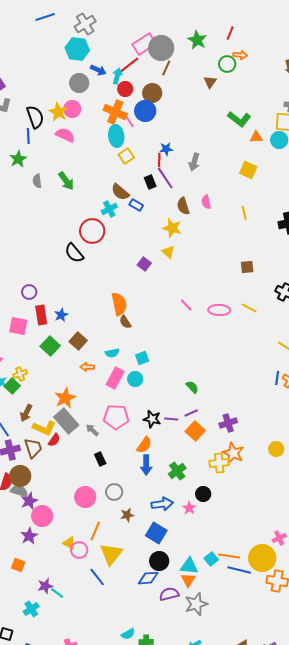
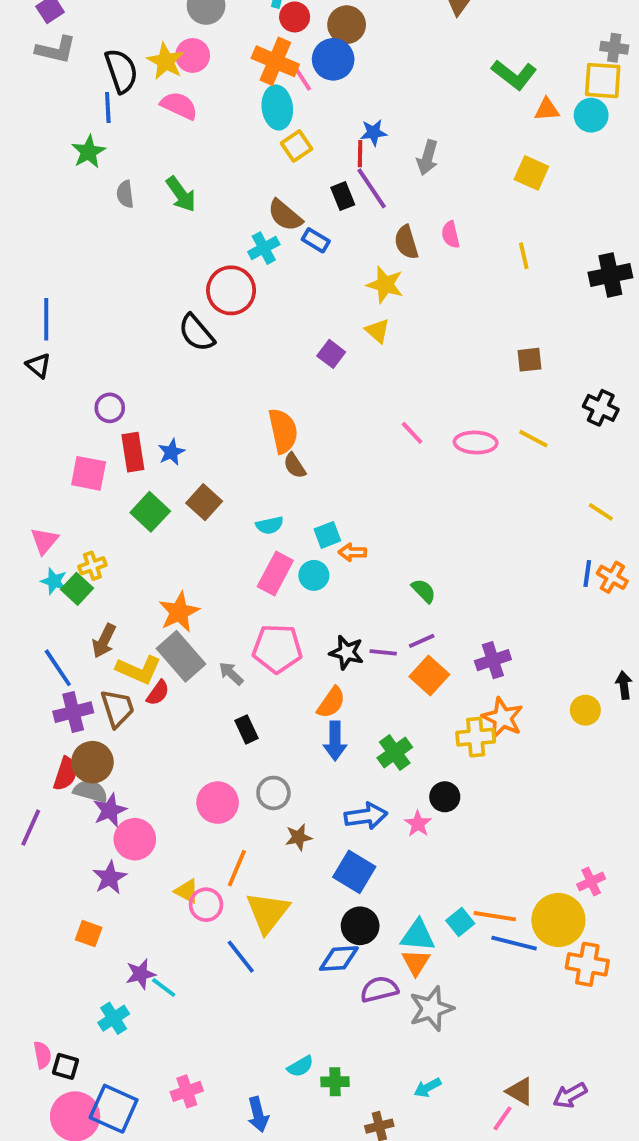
orange arrow: (87, 367) -> (352, 552), moved

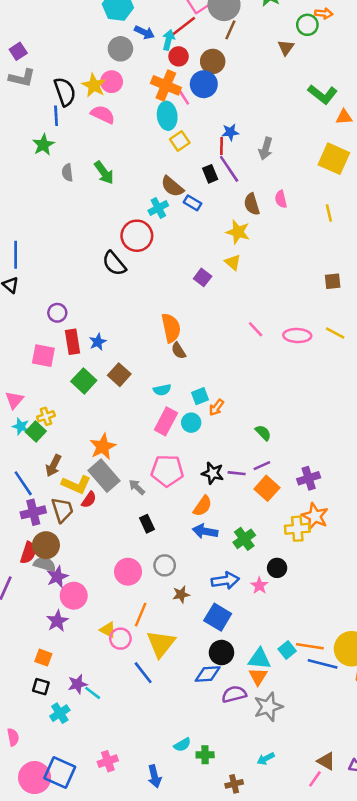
yellow square: (531, 173) -> (334, 159), size x1.4
orange arrow: (352, 552) -> (216, 407), turned -54
blue arrow: (335, 741) -> (205, 531), turned 100
black square: (65, 1066) -> (41, 687), moved

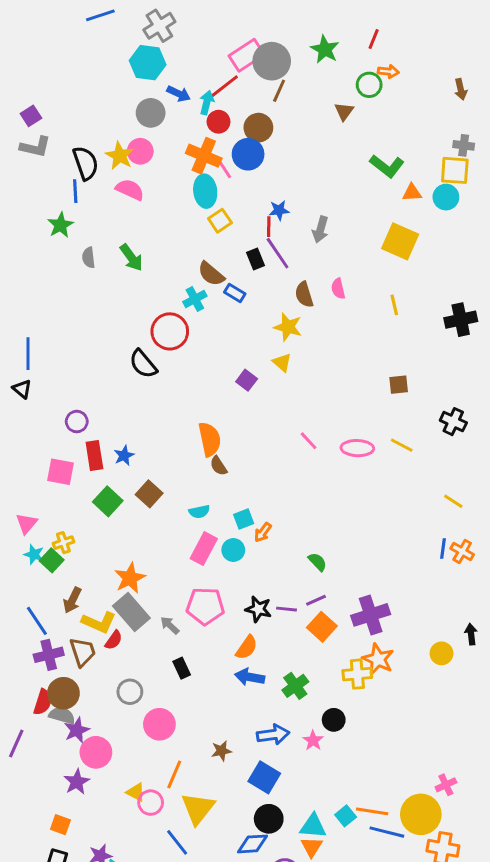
purple cross: (309, 478) -> (371, 615), size x1.4
gray circle: (165, 565) -> (130, 692), moved

